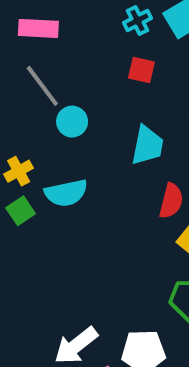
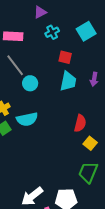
cyan cross: (137, 20) -> (52, 32), moved
cyan trapezoid: (147, 145) -> (68, 81), moved

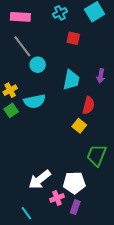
purple arrow: (94, 79) -> (101, 76), moved
cyan trapezoid: (68, 81) -> (71, 80), moved
yellow square: (90, 143) -> (79, 126), moved

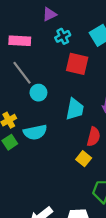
red square: (73, 38) -> (77, 64), size x1.5

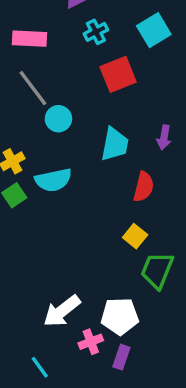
red square: (77, 64) -> (118, 74), turned -35
yellow square: (84, 159) -> (135, 236), moved

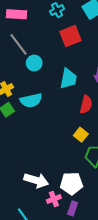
white arrow: (62, 311) -> (36, 180), turned -125

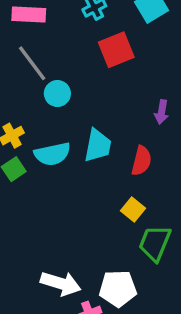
cyan trapezoid: (68, 79) -> (98, 146), moved

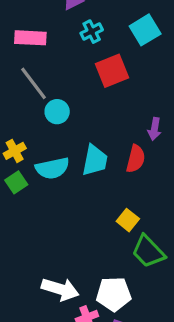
red semicircle: (141, 161) -> (136, 159), moved
green trapezoid: (155, 243) -> (148, 251), turned -66

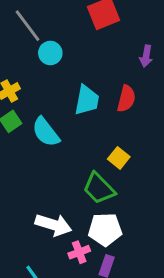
purple arrow: (154, 129) -> (146, 56), moved
cyan semicircle: (52, 168) -> (46, 132), moved, turned 64
green trapezoid: (148, 251) -> (99, 188), moved

